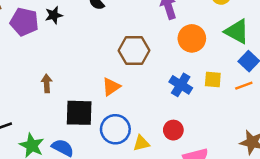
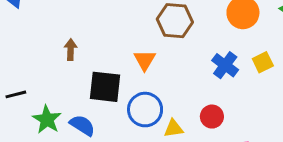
yellow square: (213, 79) -> (263, 62), turned -36
orange triangle: (111, 87) -> (145, 60), turned -30

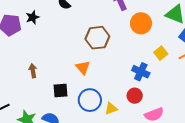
blue cross: (225, 65) -> (141, 72), moved
black square: (105, 87) -> (60, 90), size x0.7

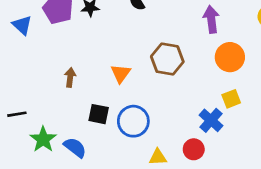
yellow square: (161, 53) -> (231, 99), moved
orange triangle: (83, 68) -> (121, 73), moved
blue circle: (90, 100) -> (133, 121), moved

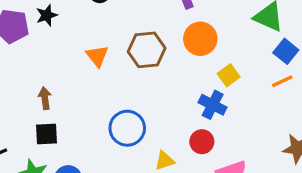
orange circle: (230, 57) -> (200, 39), moved
orange triangle: (121, 73) -> (97, 56), moved
black square: (99, 114) -> (47, 134), moved

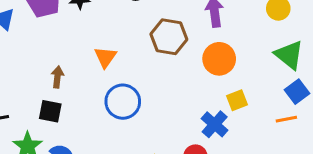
brown hexagon: (147, 50) -> (169, 37), moved
orange triangle: (97, 56) -> (105, 57), moved
blue circle: (127, 128) -> (123, 102), moved

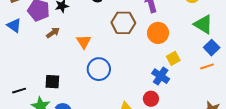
brown arrow: (57, 77) -> (53, 33), moved, turned 56

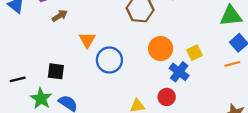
green triangle: (203, 24) -> (231, 16), turned -40
orange circle: (158, 33) -> (161, 49), moved
orange triangle: (84, 42) -> (87, 40), moved

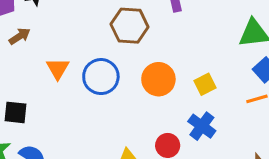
blue circle: (109, 60) -> (101, 77), moved
blue cross: (179, 72) -> (202, 126), moved

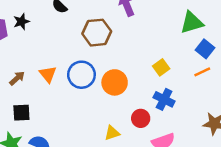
brown arrow: (20, 36) -> (17, 78), moved
orange circle: (158, 79) -> (115, 82), moved

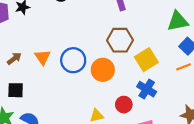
brown hexagon: (97, 33) -> (120, 40), moved
yellow square: (161, 67) -> (146, 60), size x1.5

